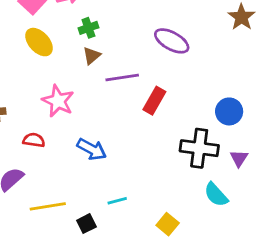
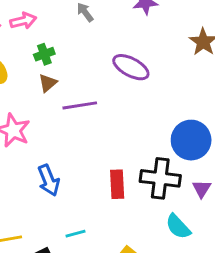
red rectangle: (154, 101) -> (117, 184), moved, turned -32
blue circle: (229, 111) -> (191, 140), size x1.4
blue arrow: (92, 149) -> (49, 180), turned 40

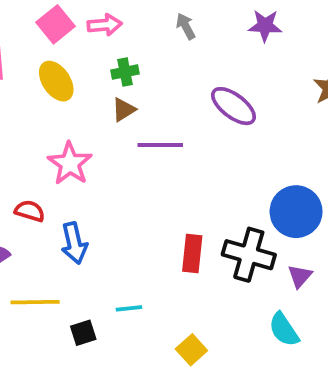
blue arrow: (49, 180) -> (74, 243), moved
cyan semicircle: (178, 227) -> (284, 330), moved

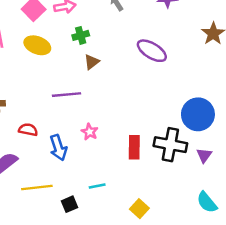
yellow ellipse: (56, 81) -> (37, 45), turned -30
brown triangle: (124, 110) -> (92, 62), moved
purple line: (160, 145) -> (67, 95), moved
pink star: (70, 163) -> (90, 132), moved, size x0.6
cyan semicircle: (284, 330) -> (207, 202), moved

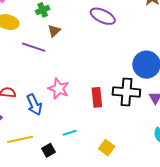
purple line: (67, 95) -> (34, 47), moved, turned 30
pink star: (90, 132) -> (59, 89), size x1.5

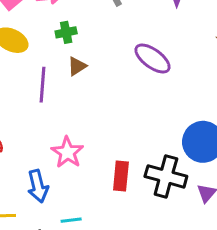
purple line: (34, 47) -> (43, 85), turned 65
blue arrow: (34, 105) -> (38, 186), moved

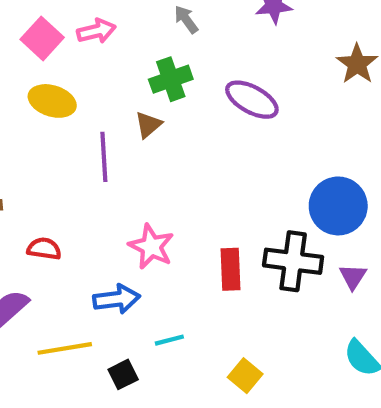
green cross: (66, 32) -> (171, 79), moved, size x1.4
blue arrow: (38, 186) -> (117, 299), turned -76

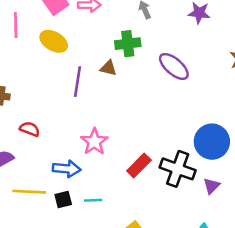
brown triangle: (148, 125) -> (108, 68), turned 42
red rectangle: (230, 269) -> (139, 166), turned 35
black square: (123, 374) -> (63, 200), moved

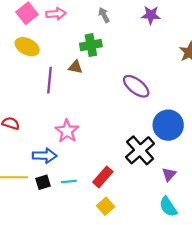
purple ellipse: (174, 66) -> (136, 86), moved
red rectangle: (139, 166) -> (103, 177), moved
black cross: (178, 169) -> (140, 150), turned 32
purple triangle: (212, 186) -> (169, 174), moved

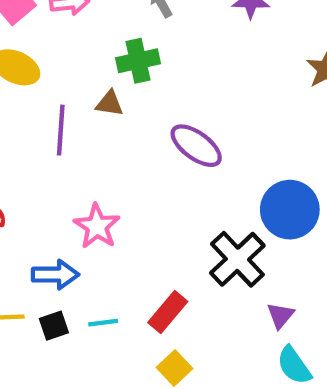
purple ellipse: (136, 86) -> (196, 146), moved
purple triangle: (169, 174) -> (280, 315), moved

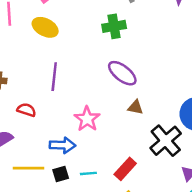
brown triangle: (110, 104) -> (136, 107), moved
purple line: (61, 130) -> (54, 77), moved
purple ellipse: (196, 146) -> (122, 73), moved

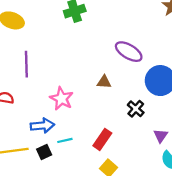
purple ellipse: (122, 73) -> (129, 52), moved
black cross: (166, 141) -> (136, 109), size x0.6
cyan line: (88, 173) -> (65, 140), moved

